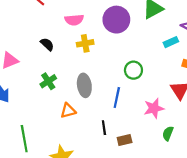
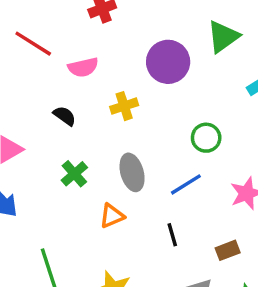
pink semicircle: (74, 20) -> (83, 67), moved
blue line: (117, 98) -> (186, 184), turned 54
brown rectangle: (125, 140) -> (228, 250), moved

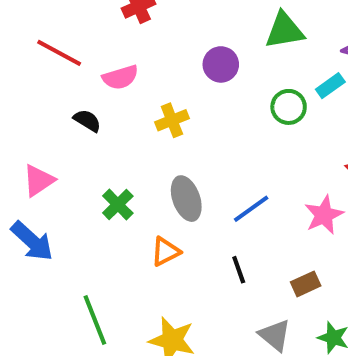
green triangle: (223, 37) -> (284, 30), turned 30
purple circle: (168, 62) -> (221, 64), size x0.7
black semicircle: (65, 116) -> (87, 121), moved
green circle: (206, 138) -> (289, 107), moved

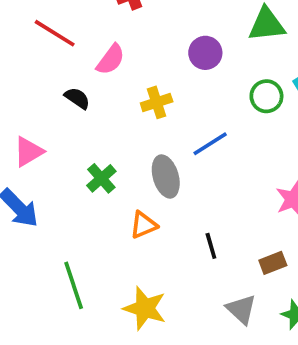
pink semicircle: (120, 77) -> (111, 59), turned -40
blue line: (251, 209) -> (210, 144), moved

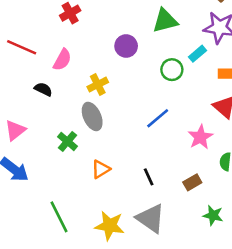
blue line: (210, 144) -> (158, 118), moved
gray ellipse: (166, 176) -> (92, 116), moved
gray triangle: (241, 309) -> (151, 218), moved, size x1.4

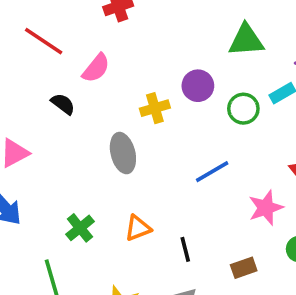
purple circle: (126, 46) -> (198, 86), moved
yellow cross: (98, 84) -> (155, 108), moved
green cross: (68, 141) -> (80, 228), moved
orange triangle: (101, 169) -> (138, 228), moved

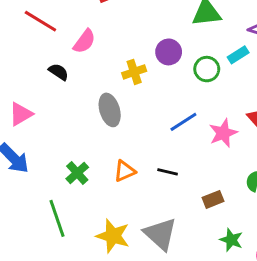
pink star: (266, 208) -> (223, 133), moved
black line: (185, 249) -> (168, 172), moved, turned -60

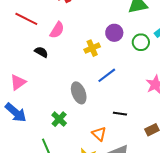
gray ellipse: (110, 110) -> (79, 93), moved
blue line: (183, 122) -> (107, 75), moved
orange triangle: (125, 171) -> (99, 134), moved, turned -49

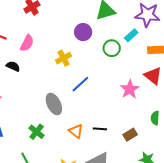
purple circle: (114, 33) -> (83, 32), moved
black line: (120, 114) -> (100, 129), moved
orange triangle: (99, 134) -> (76, 131), moved

